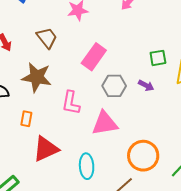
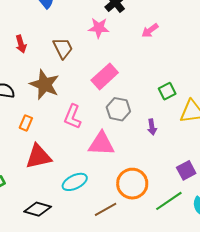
green square: (158, 58) -> (167, 91), turned -30
purple arrow: (146, 85) -> (152, 127), moved, turned 42
cyan ellipse: (87, 166) -> (75, 182), turned 55

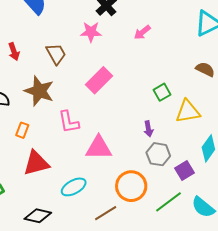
gray hexagon: (118, 109) -> (158, 154), moved
pink L-shape: (73, 117) -> (69, 122), turned -30

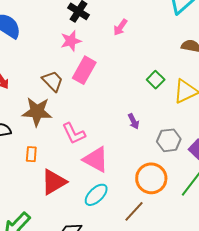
brown trapezoid: (56, 54) -> (53, 81), moved
pink rectangle: (99, 80) -> (84, 70), moved
purple arrow: (148, 129) -> (134, 121), moved
pink triangle: (99, 148) -> (96, 159), moved, turned 44

